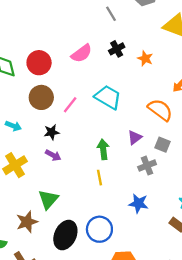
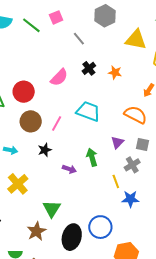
purple arrow: (53, 155) -> (69, 169), moved
yellow line: (99, 178) -> (116, 181), moved

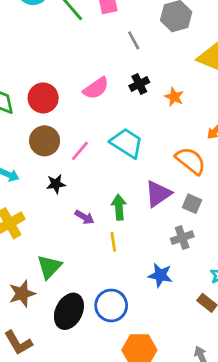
purple triangle: (117, 142) -> (158, 194), size x1.5
gray cross: (132, 165) -> (182, 238), moved
yellow line: (116, 181) -> (113, 242), moved

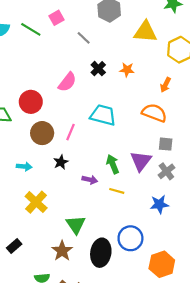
purple triangle: (158, 194) -> (141, 161), moved
yellow line: (113, 242) -> (117, 191), turned -48

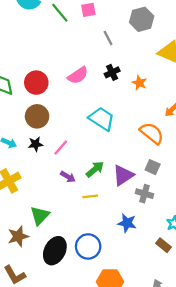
pink line: (70, 132) -> (61, 147), moved
black star: (61, 162) -> (36, 144), moved
green arrow: (113, 164) -> (95, 169), turned 54
gray cross: (166, 171) -> (145, 194), turned 35
yellow line: (117, 191) -> (90, 196), turned -40

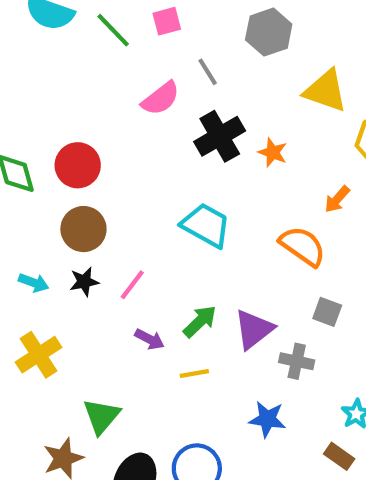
black cross: (112, 72) -> (220, 136), size x1.6
pink semicircle: (78, 75) -> (161, 98), moved
gray square: (153, 167) -> (327, 312), moved

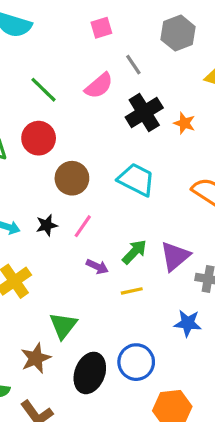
green line: (113, 30) -> (44, 90), moved
brown circle: (83, 229) -> (72, 178), moved

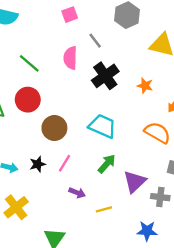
pink semicircle: (99, 86) -> (70, 58), turned 135
orange star: (184, 123) -> (145, 86), moved
green arrow: (134, 252) -> (107, 164), moved

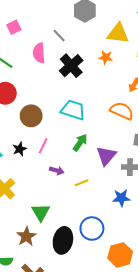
pink square: (70, 15) -> (14, 27), moved
orange star: (145, 86) -> (106, 57), moved

